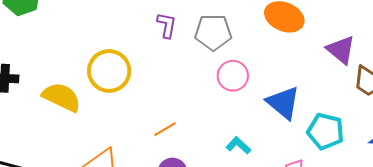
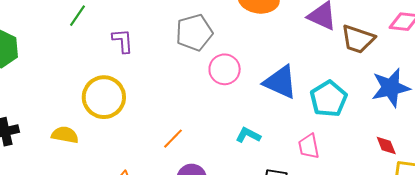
purple L-shape: (167, 25) -> (123, 41), moved
yellow semicircle: (62, 97) -> (65, 135), size x0.7
cyan pentagon: (325, 131) -> (329, 99), turned -30

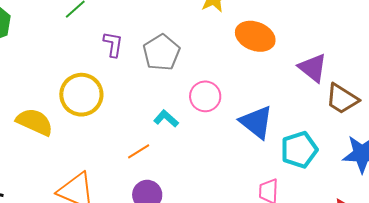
gray pentagon: (194, 33) -> (161, 52), moved, turned -30
yellow semicircle: (65, 135) -> (35, 122), size x1.4
cyan L-shape: (248, 135) -> (166, 119), moved

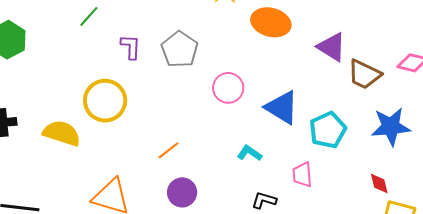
cyan L-shape: (166, 119) -> (249, 153), moved

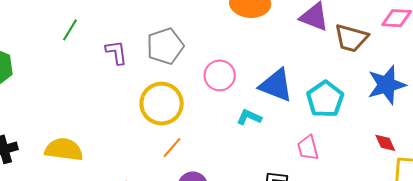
gray pentagon: (180, 49) -> (165, 46), turned 30
yellow circle: (105, 101) -> (162, 104), moved
cyan L-shape: (249, 153) -> (249, 117), moved

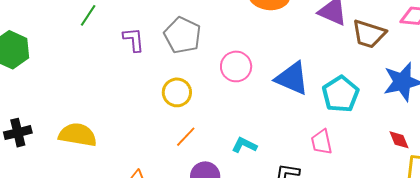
gray pentagon: (165, 46) -> (182, 35), turned -30
yellow circle: (162, 104) -> (177, 92), size x0.7
cyan L-shape: (249, 117) -> (244, 145), moved

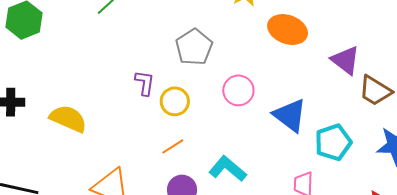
purple L-shape: (134, 40) -> (145, 83), moved
cyan L-shape: (244, 145) -> (228, 169), size x1.5

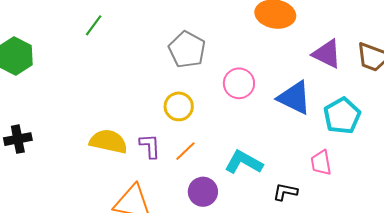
purple triangle: (345, 60) -> (327, 54), moved
purple L-shape: (145, 83) -> (150, 146), moved
yellow semicircle: (68, 119) -> (108, 141), moved

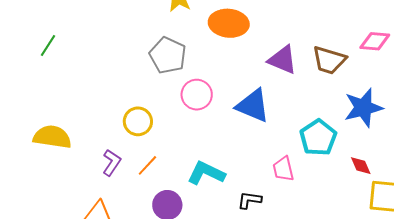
gray pentagon: (187, 50) -> (168, 55), moved
cyan pentagon: (342, 116) -> (318, 138), moved
yellow semicircle: (108, 141) -> (52, 137), moved
purple L-shape: (150, 146) -> (112, 163), turned 40

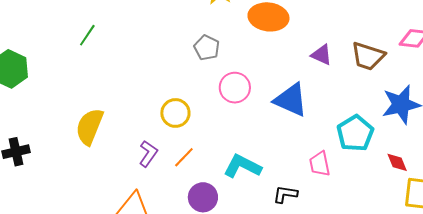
gray pentagon: (168, 55) -> (207, 48), size x0.7
purple triangle: (283, 60) -> (321, 55), size x0.7
yellow semicircle: (52, 137) -> (89, 127), turned -78

